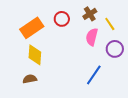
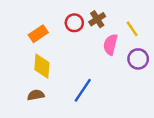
brown cross: (90, 14) -> (97, 19), moved
orange rectangle: (32, 28) -> (38, 34), size x0.7
blue line: (94, 75) -> (83, 90), moved

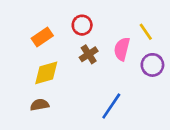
brown cross: (97, 19) -> (89, 54), moved
yellow diamond: (42, 66) -> (46, 73), turned 70
blue line: (83, 90) -> (111, 106), moved

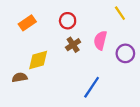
yellow line: (146, 32) -> (120, 13), moved
orange rectangle: (42, 37) -> (27, 23), moved
brown semicircle: (40, 105) -> (20, 77), moved

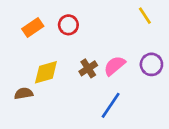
red circle: (68, 21) -> (68, 25), moved
pink semicircle: (100, 40) -> (115, 66), moved, turned 36
brown cross: (73, 45) -> (88, 68), moved

